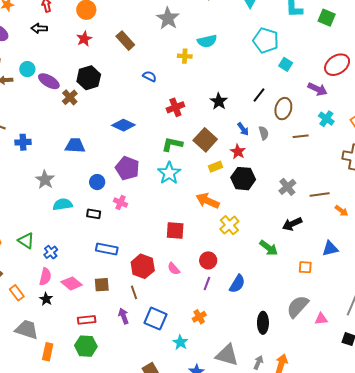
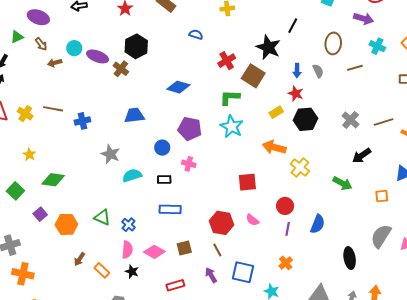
black line: (259, 95) -> (293, 26), moved
black star: (219, 101) -> (268, 47), size x1.4
blue arrow: (243, 129) -> (297, 71), turned 48
brown square: (205, 140) -> (253, 76), moved
blue rectangle: (107, 249) -> (170, 209), moved

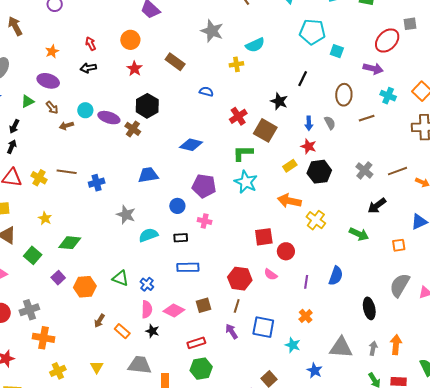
black star: (268, 47) -> (279, 101), size x0.7
red circle: (285, 206) -> (286, 251), moved
brown line: (217, 250) -> (237, 306), turned 48

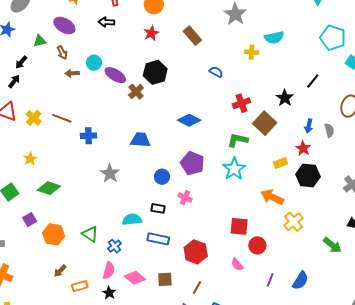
cyan semicircle: (148, 235) -> (132, 219), moved
red hexagon: (240, 279) -> (196, 252), moved
orange rectangle: (122, 331) -> (80, 286), turned -70

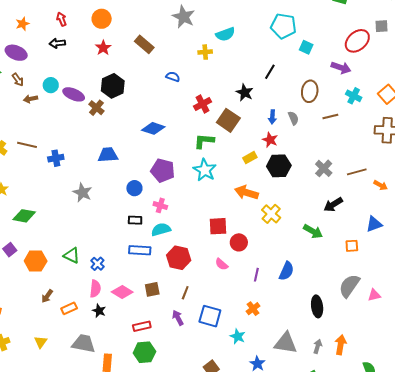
cyan semicircle: (132, 219) -> (161, 229), moved

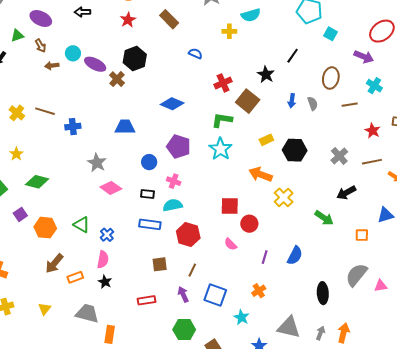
red star: (270, 140) -> (373, 131), moved
pink diamond: (122, 292) -> (111, 188), moved
brown arrow: (47, 296) -> (54, 263), size x1.5
green hexagon: (144, 352) -> (184, 330), moved

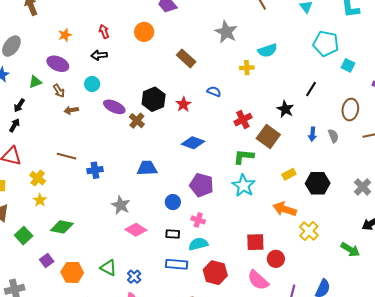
red star: (128, 20) -> (183, 104), moved
cyan circle: (73, 53) -> (92, 84), moved
yellow cross: (17, 113) -> (38, 178), moved
pink semicircle: (231, 244) -> (258, 280), size x1.6

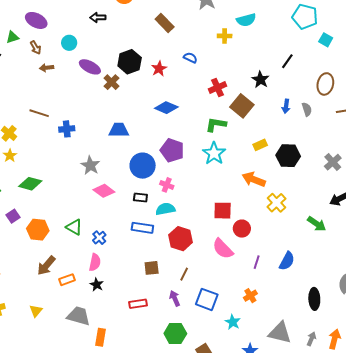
black arrow: (99, 55) -> (98, 17), moved
blue circle: (173, 202) -> (143, 166), size x1.6

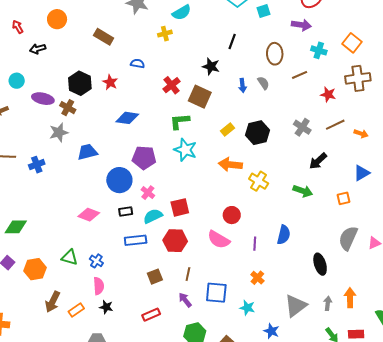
cyan square: (326, 40) -> (263, 11), turned -32
gray star: (90, 165) -> (59, 132), moved, turned -30
pink cross: (167, 185) -> (148, 193), turned 32
red square: (223, 211) -> (180, 207), moved
gray triangle: (280, 333) -> (296, 306), turned -35

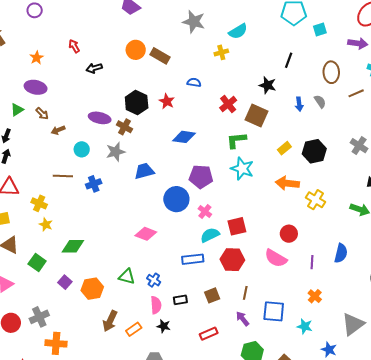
orange circle: (57, 19) -> (136, 50), moved
cyan circle: (17, 81) -> (82, 149), moved
black rectangle: (126, 211) -> (180, 300), moved

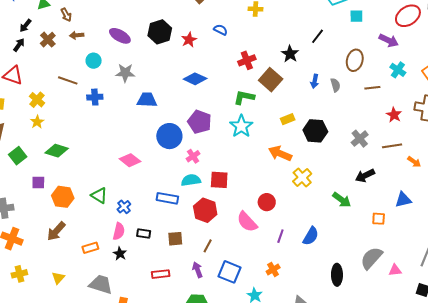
brown cross: (124, 127) -> (48, 40), moved
purple square: (65, 282) -> (38, 183), turned 32
brown arrow: (110, 321) -> (56, 231), moved

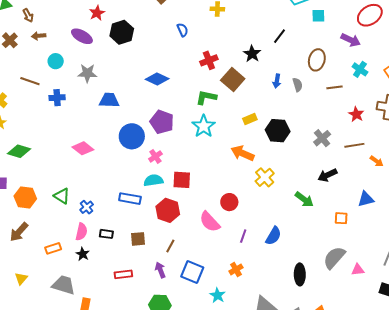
blue semicircle: (221, 30) -> (183, 30), turned 40
red star: (189, 40) -> (97, 13), moved
pink diamond: (130, 160) -> (83, 148), moved

